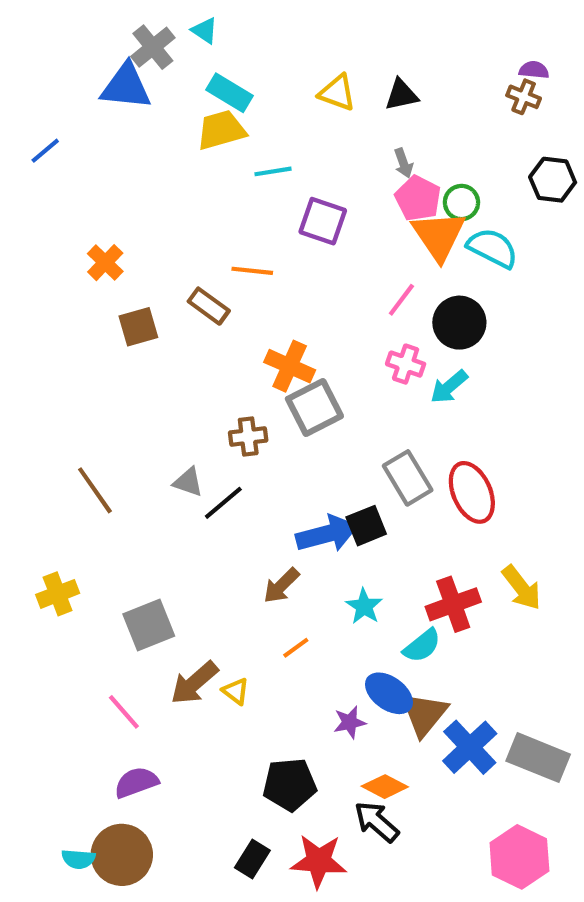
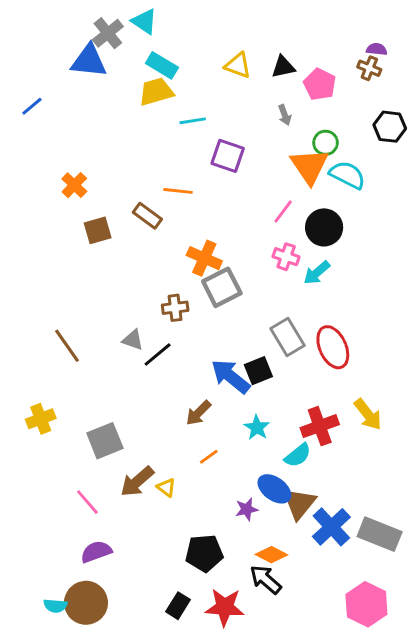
cyan triangle: (205, 31) -> (144, 22), size x1.4
pink pentagon: (418, 198) -> (320, 84), moved
blue arrow: (327, 534) -> (231, 376), turned -126

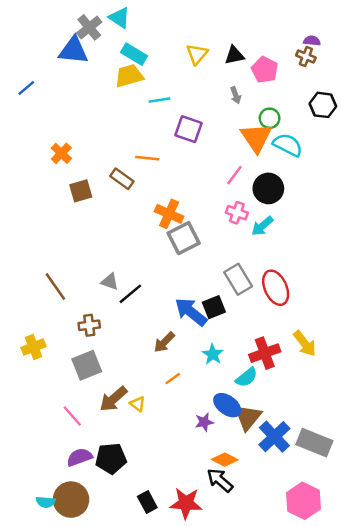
yellow triangle: (238, 65) -> (197, 54), turned 50
brown cross: (175, 308) -> (89, 325), moved
black pentagon: (204, 553) -> (111, 458), moved
black rectangle: (178, 606) -> (147, 502), turned -60

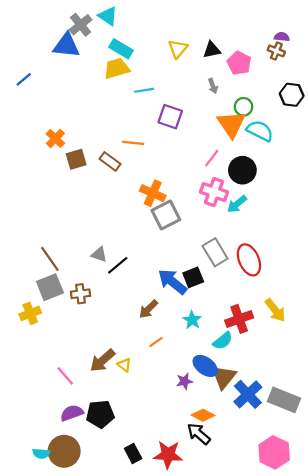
brown square: (81, 191) -> (76, 159), moved
pink cross: (237, 213) -> (214, 192), size x1.4
gray square: (87, 365) -> (50, 287), moved

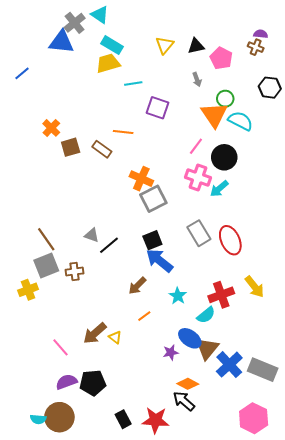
black square: (193, 277) -> (152, 240), moved

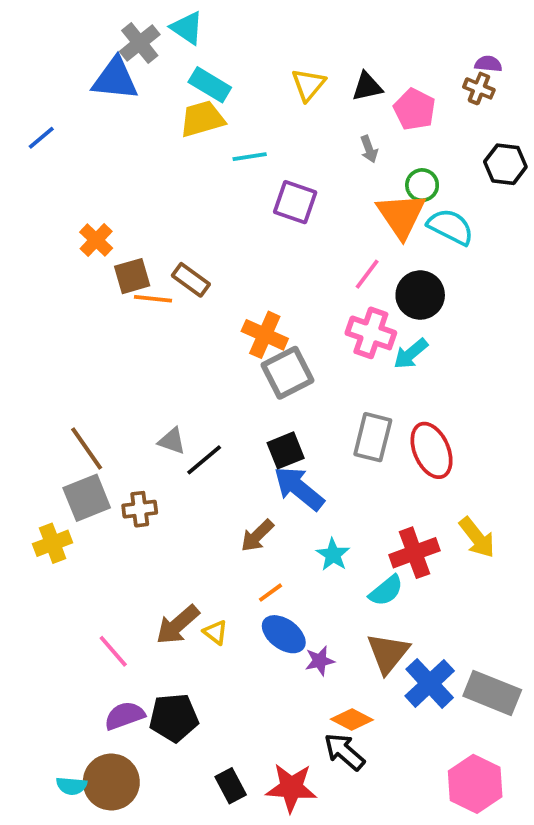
orange line: (123, 132) -> (153, 299), moved
gray rectangle: (199, 233) -> (373, 437), turned 45
blue ellipse: (190, 338) -> (284, 634), moved

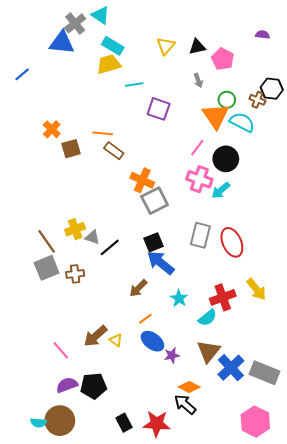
brown cross: (479, 88) -> (257, 100), moved
brown rectangle: (191, 280) -> (114, 151), moved
orange line: (153, 299) -> (103, 133), moved
yellow cross: (53, 543) -> (75, 229), moved

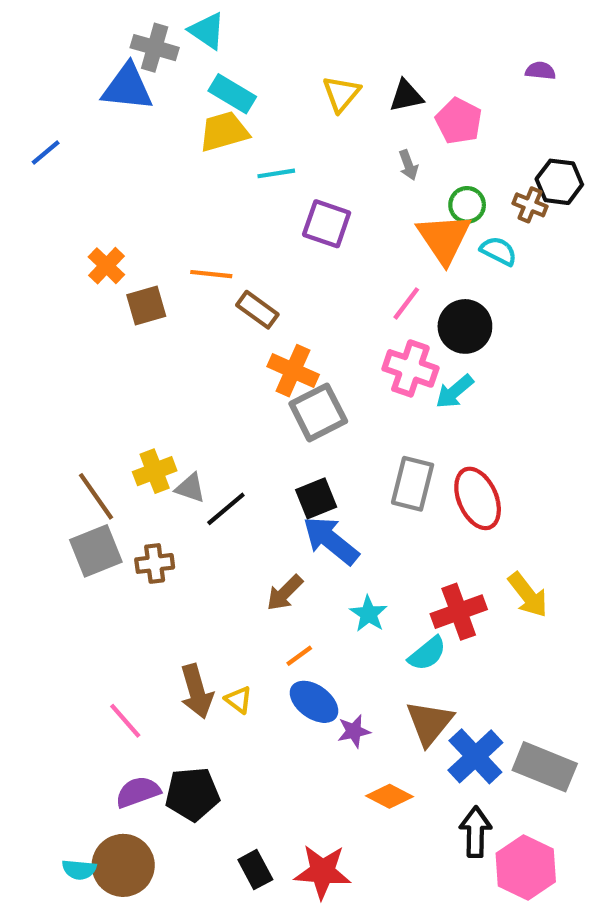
gray cross: (75, 23) -> (155, 48), turned -35
cyan semicircle: (242, 122) -> (499, 251), size x0.7
brown rectangle: (114, 151) -> (257, 310), moved
brown arrow: (95, 336) -> (197, 691), turned -65
black arrow: (185, 404) -> (475, 832), moved, turned 50

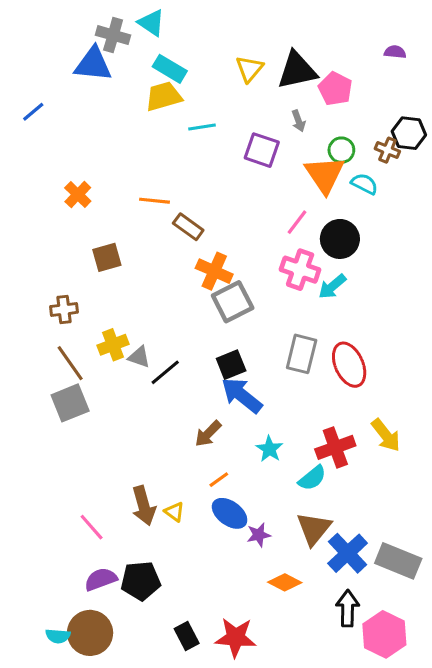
black triangle: (406, 96) -> (297, 70), size x1.6
purple square: (327, 224) -> (262, 150), moved
brown square: (146, 306) -> (107, 257), moved
brown cross: (155, 563) -> (64, 309), moved

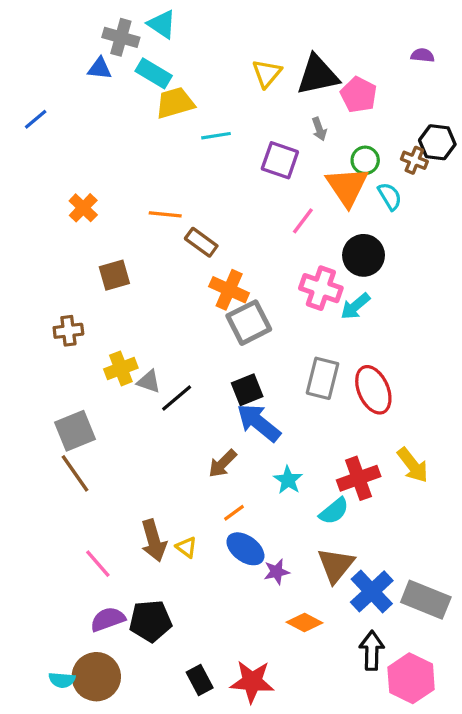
blue triangle: (93, 64) -> (100, 68), size x0.6
cyan rectangle: (170, 69) -> (154, 73), moved
cyan semicircle: (364, 184) -> (390, 196), turned 32
pink line: (297, 222) -> (303, 221), moved
brown line: (70, 363) -> (75, 473), moved

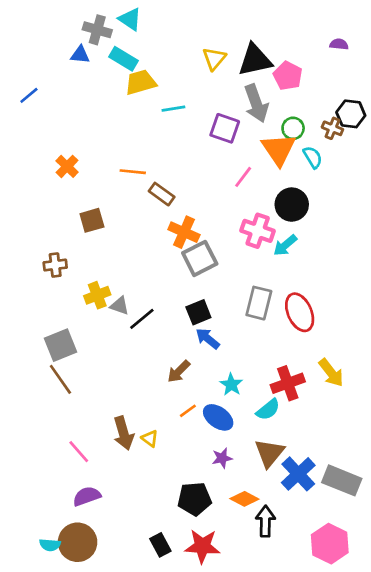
gray arrow: (319, 129) -> (256, 103), size x2.0
blue arrow: (259, 423) -> (208, 339), size x0.7
blue ellipse: (245, 549) -> (218, 417), moved
black pentagon: (150, 621) -> (194, 499), moved
black arrow: (372, 650) -> (265, 521), moved

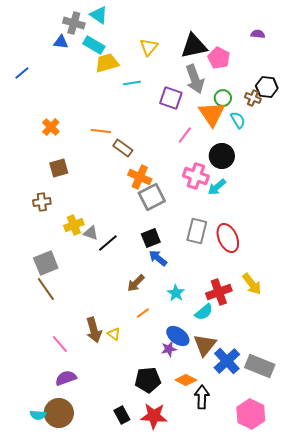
yellow triangle: (214, 59) -> (149, 47), moved
brown square: (92, 220) -> (59, 168), moved
blue ellipse: (218, 417) -> (178, 336), moved

